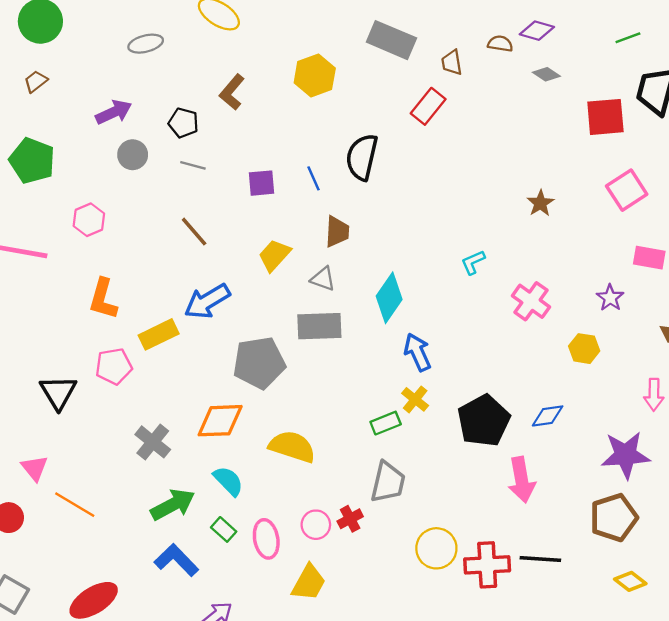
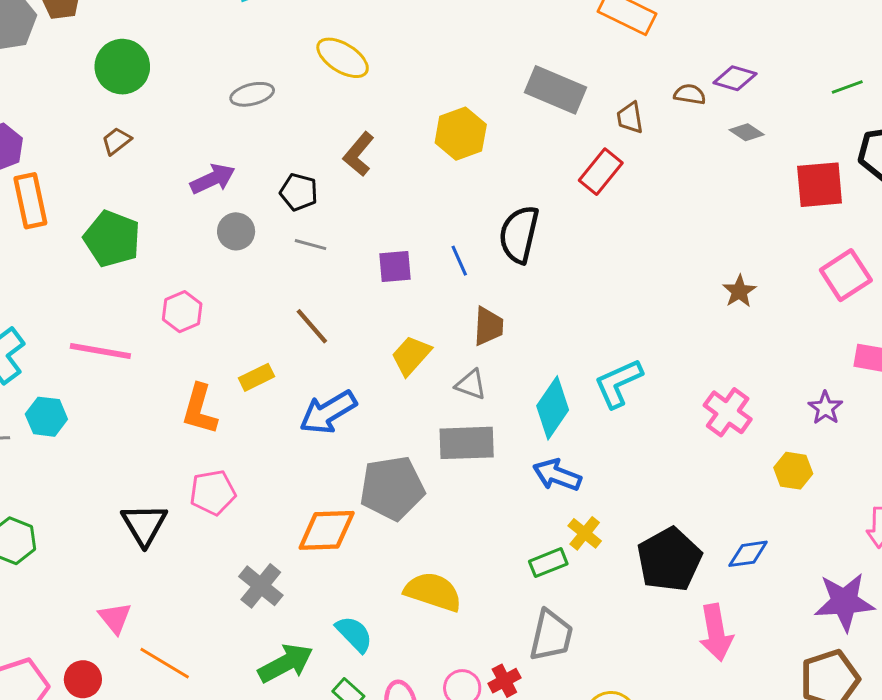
cyan L-shape: (473, 262) -> (618, 383), moved, size x1.6
yellow rectangle: (159, 334) -> (256, 377), moved, size x0.7
blue arrow: (417, 352) -> (557, 475), moved, turned -45
orange diamond: (220, 421) -> (327, 530), moved

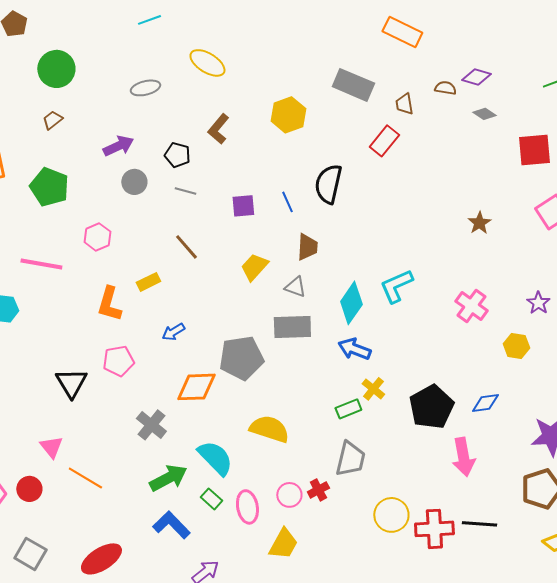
blue arrow: (328, 412) -> (173, 332), moved, size x0.6
cyan semicircle: (354, 634) -> (215, 458), size x1.4

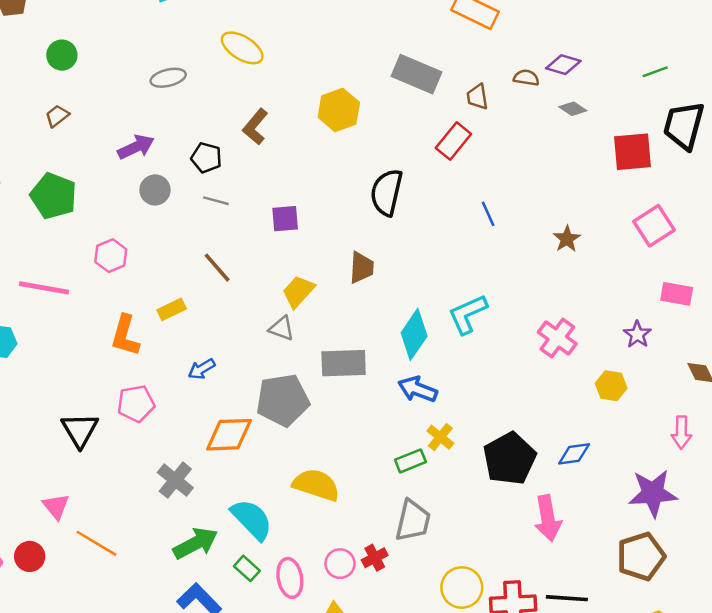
green circle: (56, 69) -> (62, 55), size x0.7
blue line: (287, 202) -> (488, 214), moved
gray triangle: (295, 287) -> (282, 328), moved

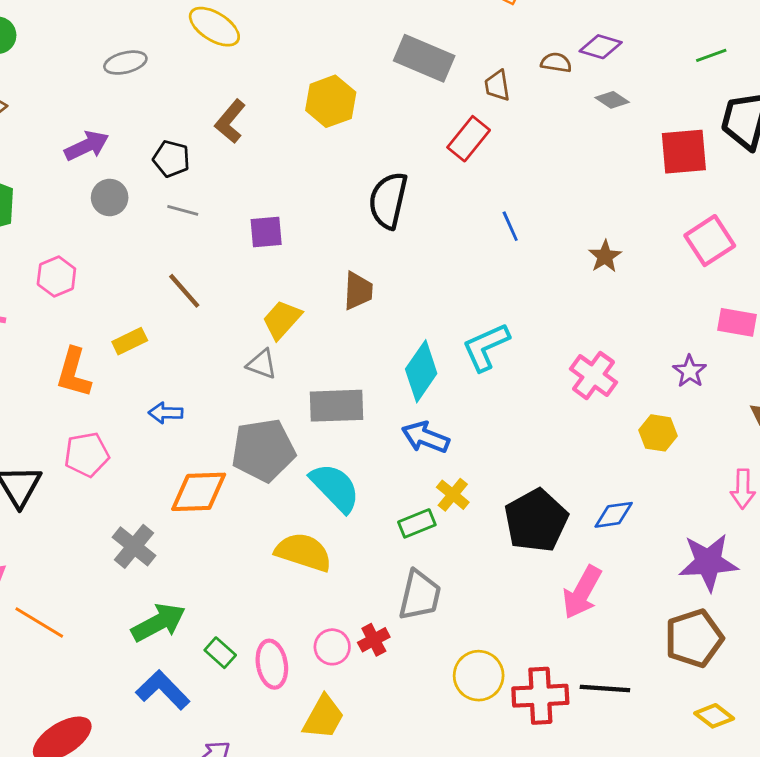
blue arrow: (202, 369) -> (166, 413), turned 32
pink arrow: (548, 518) -> (582, 592), turned 39
cyan semicircle: (252, 519) -> (335, 488), moved

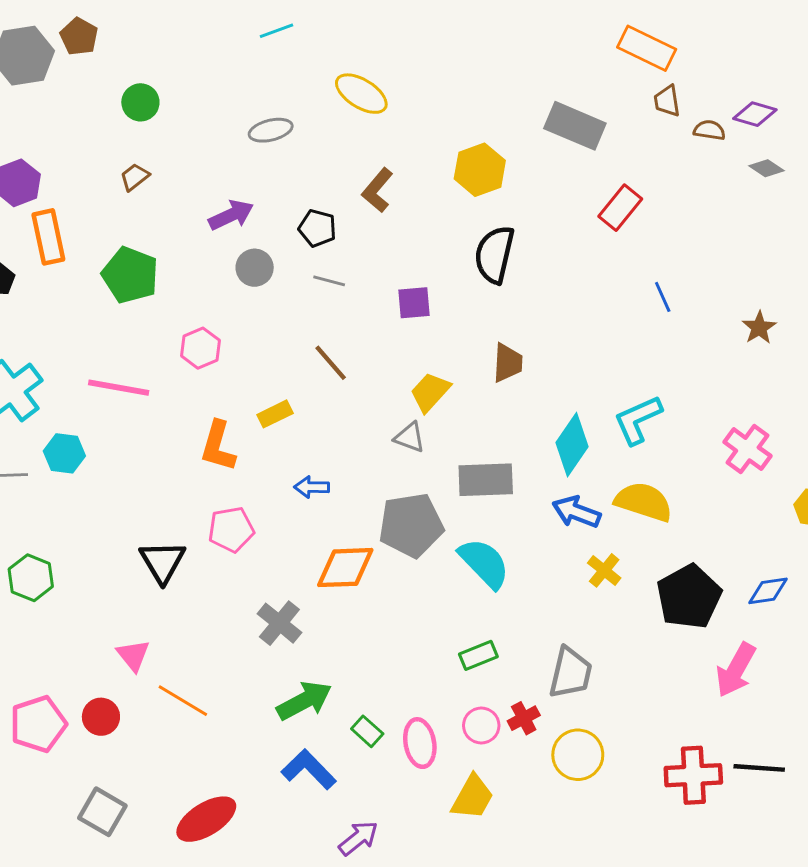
brown trapezoid: (497, 86) -> (667, 101), moved
black semicircle: (388, 200) -> (494, 255), moved
green rectangle: (417, 523) -> (478, 655), moved
yellow semicircle: (303, 552) -> (644, 502), moved
yellow circle: (479, 676) -> (578, 755), moved

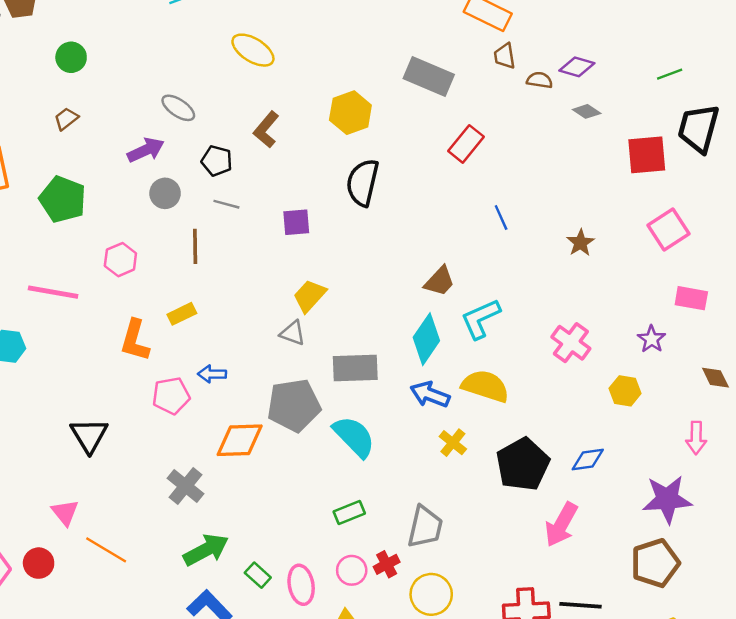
gray ellipse: (271, 130) -> (178, 108), moved, turned 48
brown line: (331, 363) -> (195, 246), moved, turned 40
brown trapezoid: (508, 363) -> (440, 281), moved, turned 40
pink pentagon: (231, 529) -> (171, 396), moved

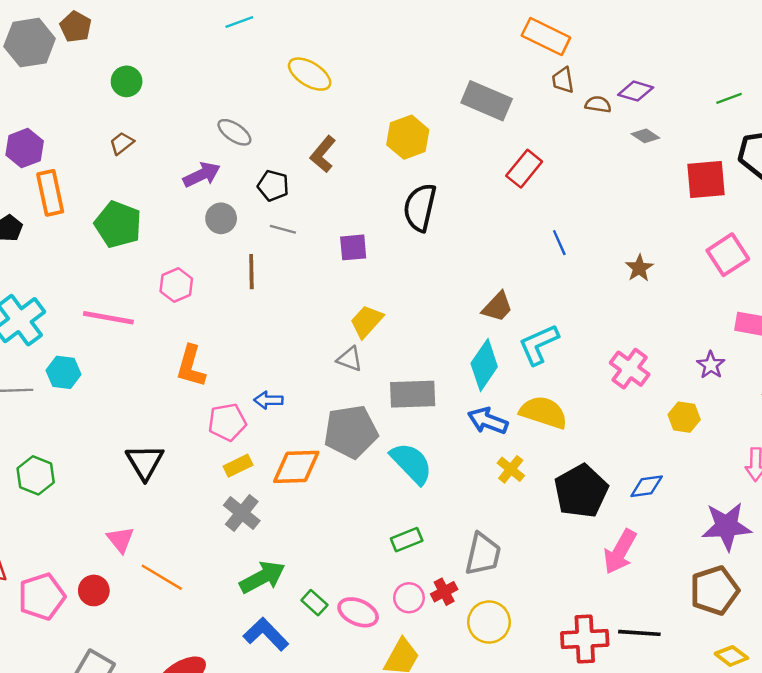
yellow rectangle: (182, 314) -> (238, 466), moved
pink ellipse: (301, 585) -> (358, 612), turned -57

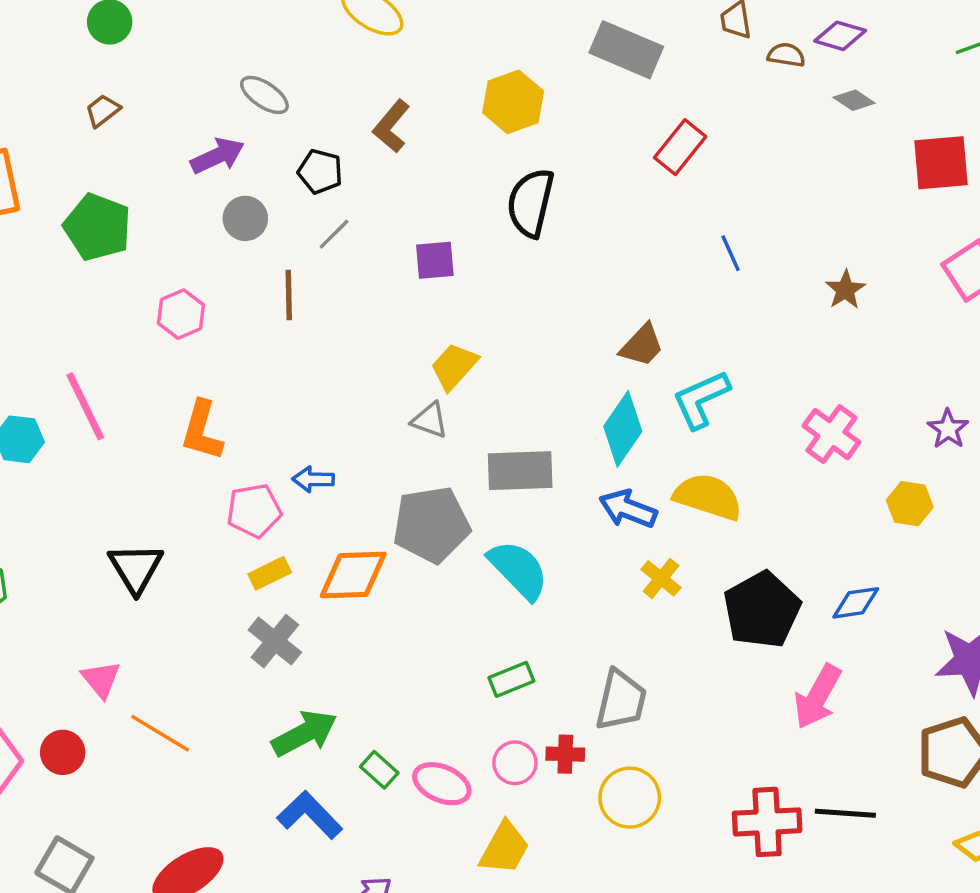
gray line: (283, 229) -> (334, 234), turned -60
pink line: (108, 318) -> (85, 406), moved, turned 54
red cross: (444, 592) -> (565, 754), turned 30

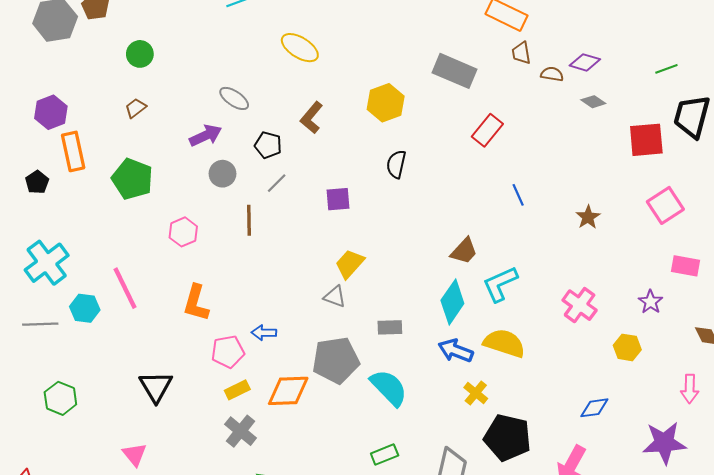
black semicircle: (531, 203) -> (396, 164), size x0.7
gray rectangle: (520, 471) -> (390, 327), size x0.6
black pentagon: (762, 610) -> (508, 438), moved, turned -30

